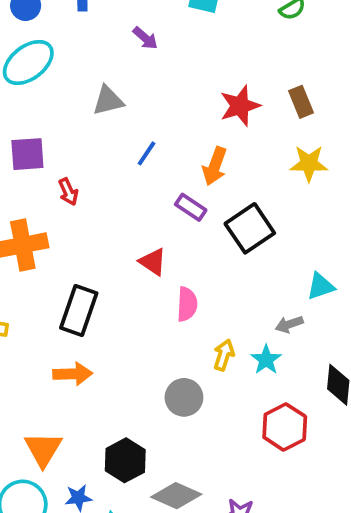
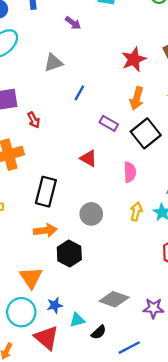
orange arrow: (215, 166) -> (137, 98), moved
pink semicircle: (187, 304) -> (130, 172), moved
gray circle: (184, 397) -> (91, 214), moved
black hexagon: (125, 460) -> (69, 253), moved

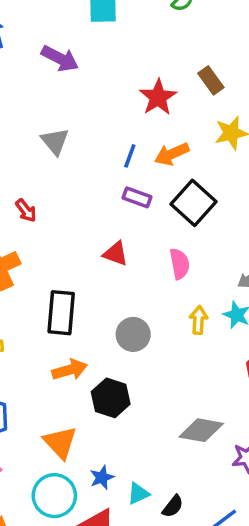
purple arrow: (73, 23) -> (60, 59), size x1.5
gray triangle: (53, 63) -> (55, 141), moved, turned -42
blue line: (79, 93) -> (130, 156), moved
orange arrow: (137, 98) -> (172, 154), turned 60
gray diamond: (114, 299) -> (201, 430), moved

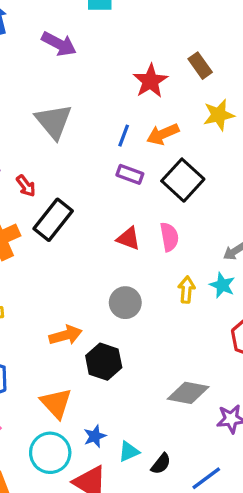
gray triangle: (55, 141) -> (54, 121), size x1.4
red triangle: (116, 254) -> (128, 238), moved
black rectangle: (61, 313) -> (53, 220), moved, turned 33

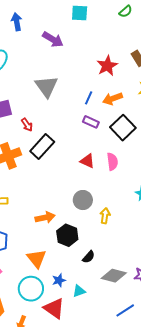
yellow arrow: (187, 290) -> (105, 216), moved
gray diamond: (188, 393) -> (114, 276), moved
black semicircle: (161, 464) -> (89, 257), moved

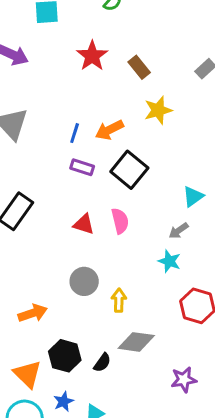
red star: (107, 66) -> (92, 56), moved
black hexagon: (67, 235) -> (65, 356), moved
gray diamond: (114, 276) -> (136, 342), moved

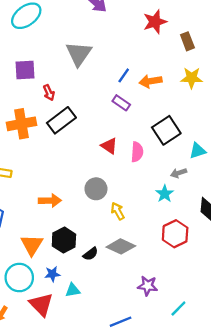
black square: (129, 170) -> (166, 130), moved
yellow arrow: (119, 300) -> (118, 211), turned -48

